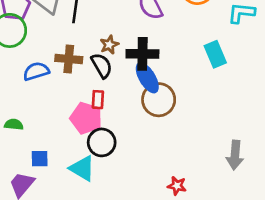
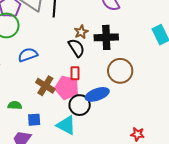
brown cross: (69, 59) -> (45, 86), moved, turned 30
blue ellipse: (147, 78) -> (97, 94), moved, turned -75
green semicircle: (14, 124) -> (15, 105), moved

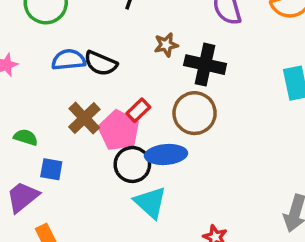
black semicircle: (76, 48) -> (101, 63), moved, turned 132
brown circle: (120, 71) -> (195, 113), moved
red rectangle: (75, 73) -> (138, 110), turned 32
cyan triangle: (66, 125) -> (150, 202), moved

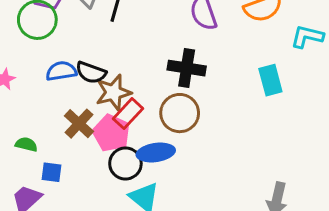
brown star: (166, 45) -> (113, 92), moved, size x1.6
red rectangle: (138, 110) -> (128, 114), size x1.4

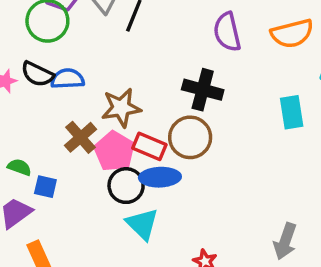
black semicircle: (91, 73) -> (37, 74), moved
red rectangle: (128, 114) -> (149, 146), moved, turned 64
green semicircle: (26, 144) -> (19, 167), moved

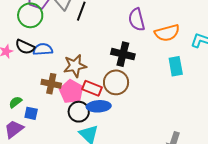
orange semicircle: (292, 33) -> (167, 33), moved
brown cross: (81, 137) -> (51, 84), turned -36
green semicircle: (19, 167) -> (15, 102), turned -56

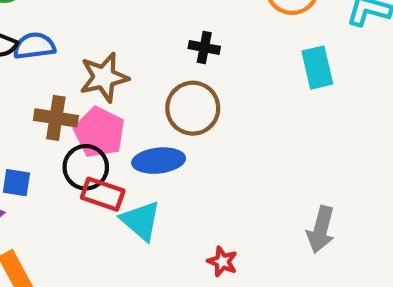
black cross: (123, 54) -> (204, 47), size x0.6
red rectangle: (92, 88) -> (103, 194), moved
black circle: (79, 112) -> (86, 167), moved

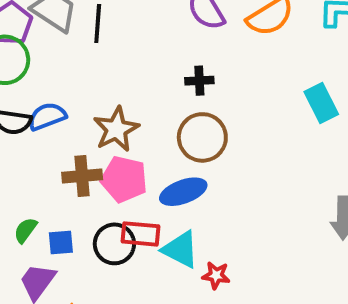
cyan rectangle: (317, 68) -> (321, 103), moved
black circle: (86, 167) -> (114, 244), moved
red star: (222, 262) -> (216, 275), moved

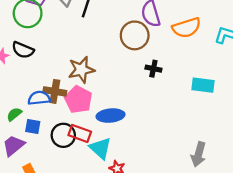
black cross: (199, 81) -> (153, 69), moved
cyan rectangle: (321, 103) -> (203, 85), turned -70
blue semicircle: (47, 116) -> (39, 98), moved
brown circle: (202, 137) -> (135, 35), moved

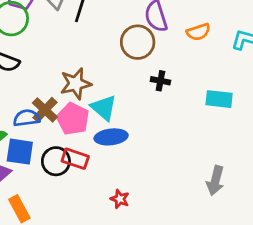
orange semicircle: (187, 28) -> (198, 32), size x0.7
brown cross: (55, 91) -> (45, 110), turned 35
blue square: (33, 127) -> (20, 152), size x1.5
cyan triangle: (100, 148) -> (104, 108), moved

